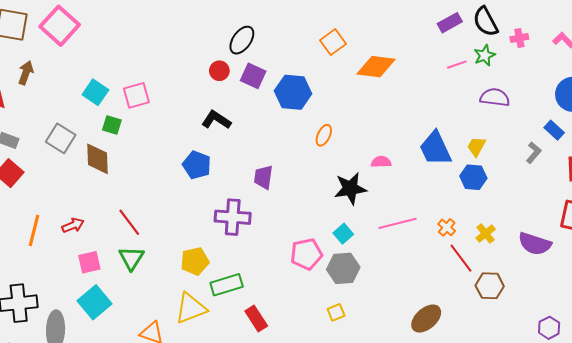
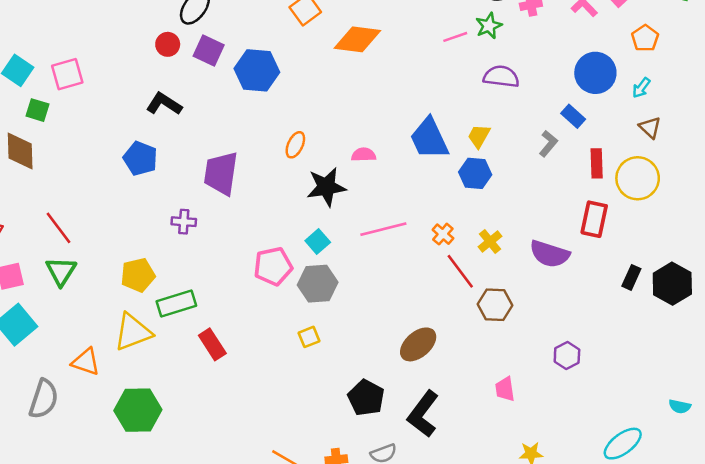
orange ellipse: (324, 135) -> (295, 145), moved
purple trapezoid: (263, 177) -> (221, 173), size x1.5
purple cross: (233, 217) -> (184, 222), size x0.6

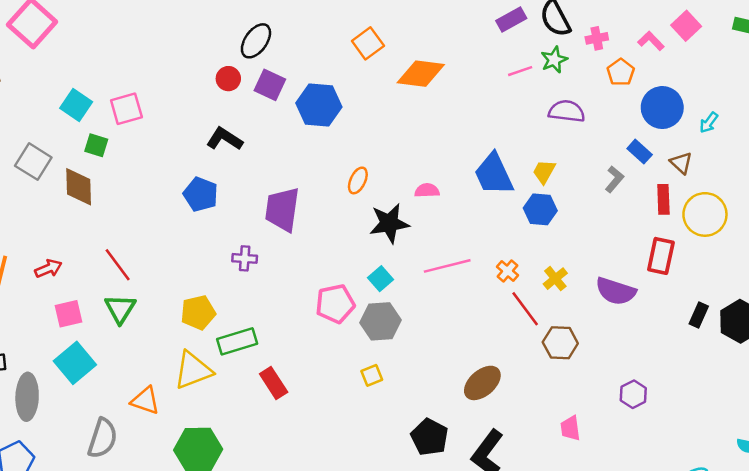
orange pentagon: (645, 38) -> (621, 72), moved
brown triangle: (650, 127) -> (681, 163), moved

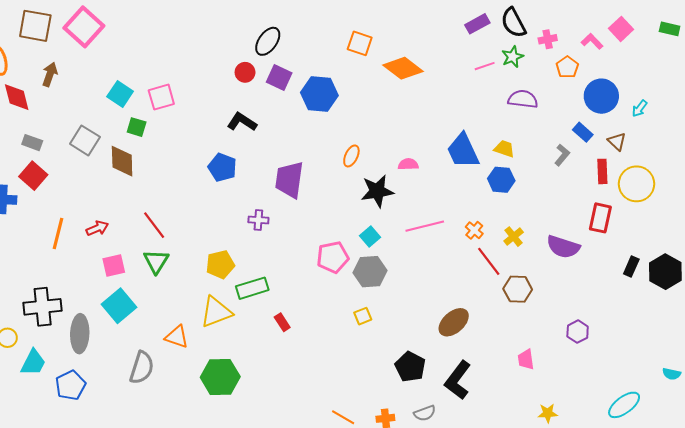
orange square: (368, 43) -> (360, 43), turned -35
orange diamond: (421, 74) -> (403, 68), turned 30
yellow trapezoid: (544, 172) -> (504, 149), turned 80
red rectangle: (274, 383) -> (282, 322), size x0.7

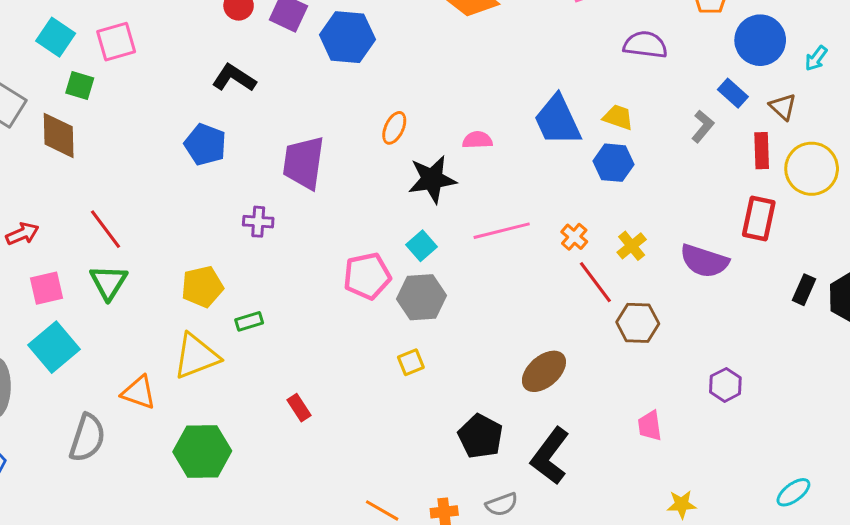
green rectangle: (252, 288) -> (249, 321), size x0.6
red rectangle: (282, 322) -> (299, 408), moved
cyan ellipse: (624, 405) -> (793, 492), size x0.7

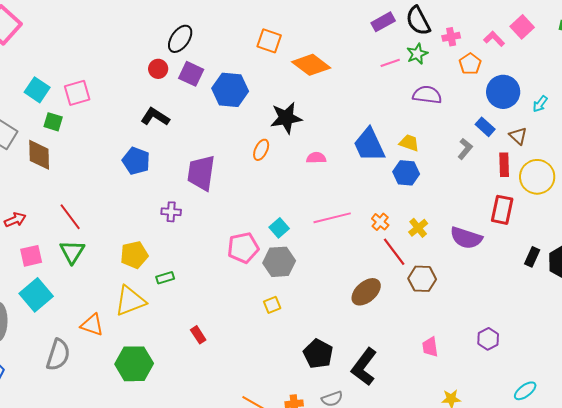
black star: (432, 179) -> (286, 118), moved
brown ellipse: (544, 371) -> (366, 292), moved
purple hexagon: (725, 385) -> (488, 339), moved

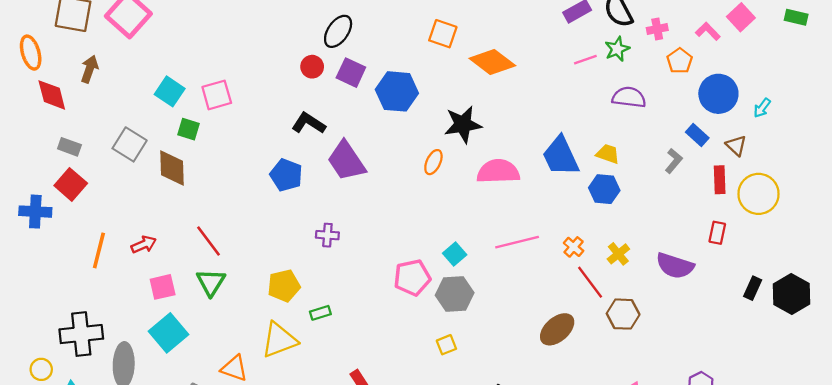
pink semicircle: (316, 158) -> (498, 172), size x1.8
purple trapezoid: (201, 173) -> (346, 161), moved, turned -42
red rectangle: (502, 210) -> (717, 233), size x0.7

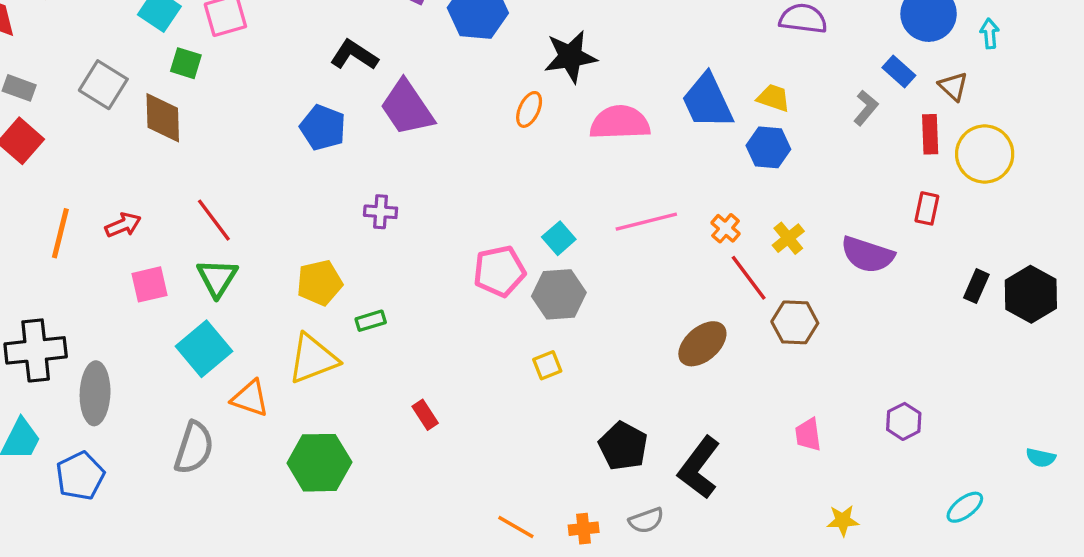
cyan arrow: (762, 108) -> (990, 34), turned 138
cyan square: (168, 333) -> (204, 349), moved

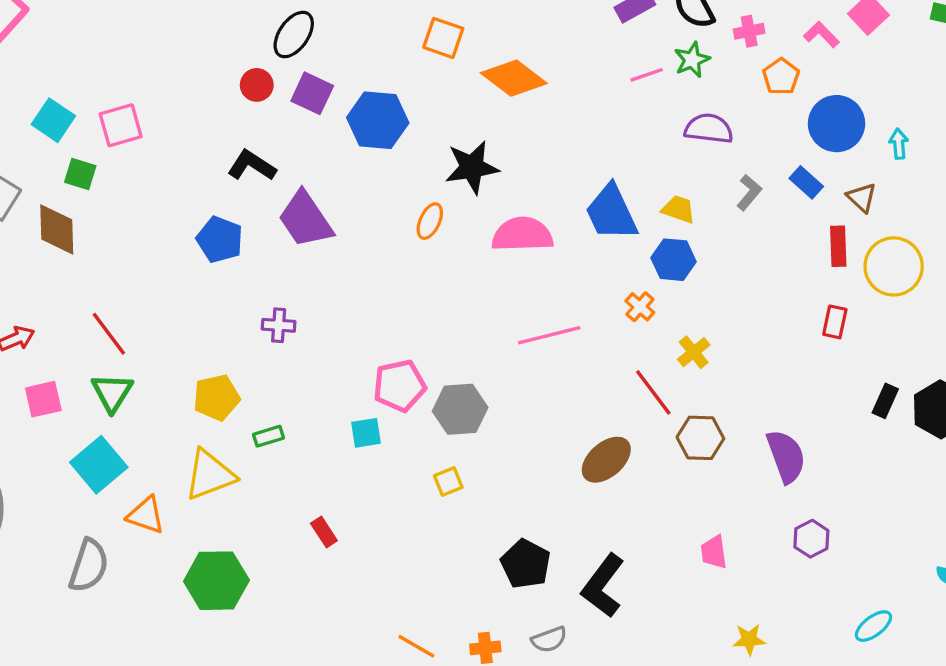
gray L-shape: (866, 108) -> (749, 192), moved
orange cross: (726, 228) -> (640, 307), moved
cyan square: (559, 238) -> (366, 433), moved, turned 32
purple semicircle: (867, 255) -> (786, 456), moved, turned -128

